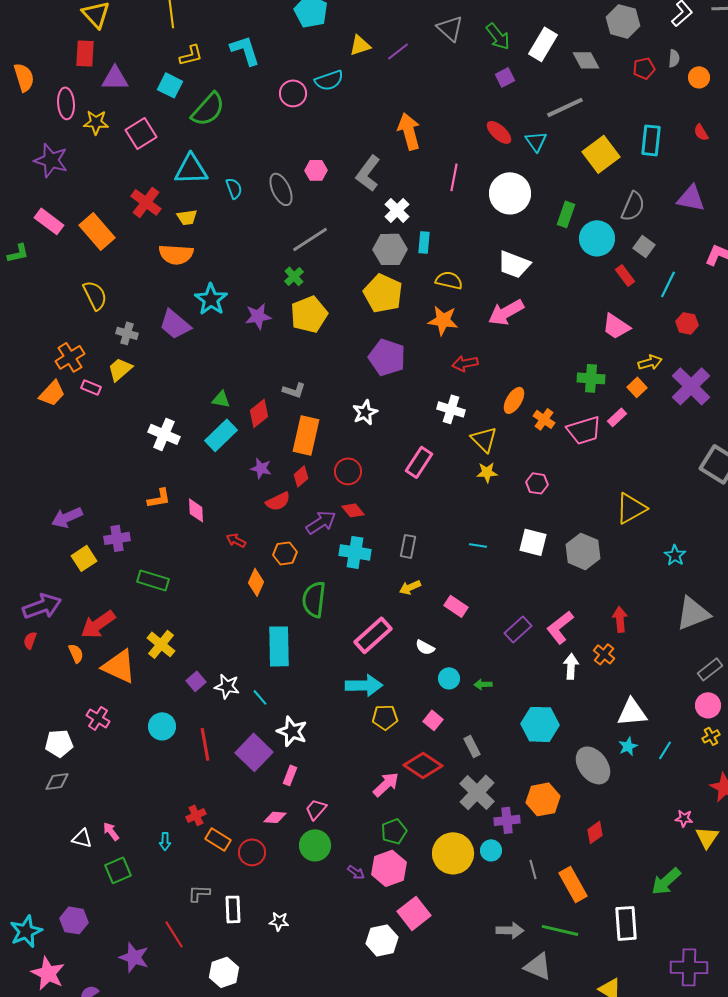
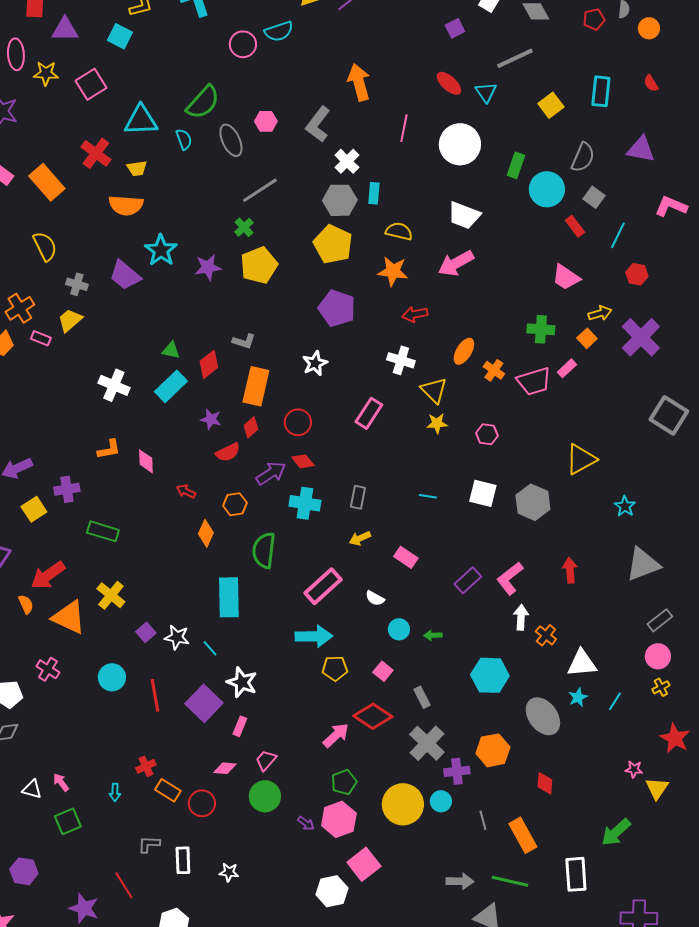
green semicircle: (208, 109) -> (203, 102), moved
yellow square: (601, 154) -> (551, 105), size x0.7
orange cross: (604, 654) -> (546, 635), moved
red diamond: (595, 832) -> (545, 783), turned -50

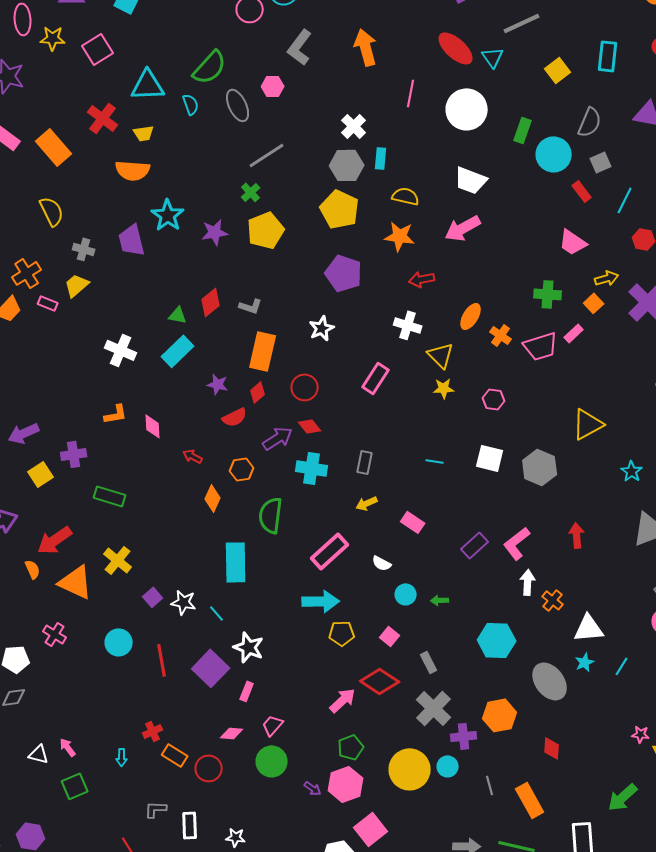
red ellipse: (449, 83) -> (456, 48), size x1.4
gray L-shape: (318, 124) -> (300, 47), moved
gray square: (594, 197) -> (601, 162), turned 30
purple trapezoid: (125, 275) -> (132, 240), turned 36
red diamond: (209, 364) -> (211, 302), moved

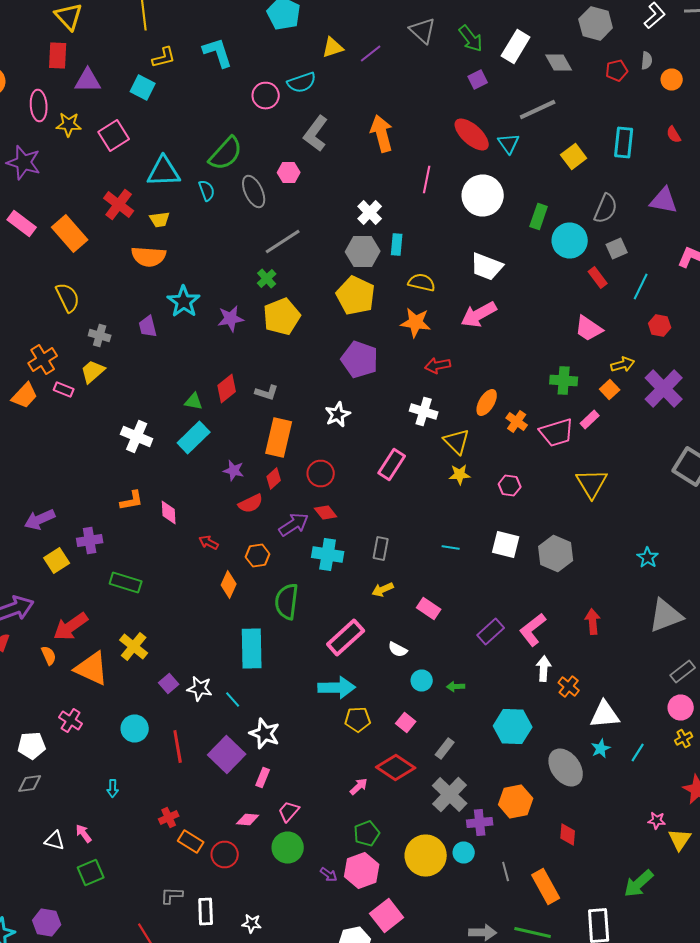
purple trapezoid: (132, 240) -> (148, 326), size x0.7
yellow triangle: (588, 424) -> (592, 484), moved, turned -32
gray rectangle: (429, 662) -> (445, 748), turned 65
pink arrow: (343, 700) -> (359, 786), size x0.7
cyan arrow: (122, 757) -> (113, 788), moved

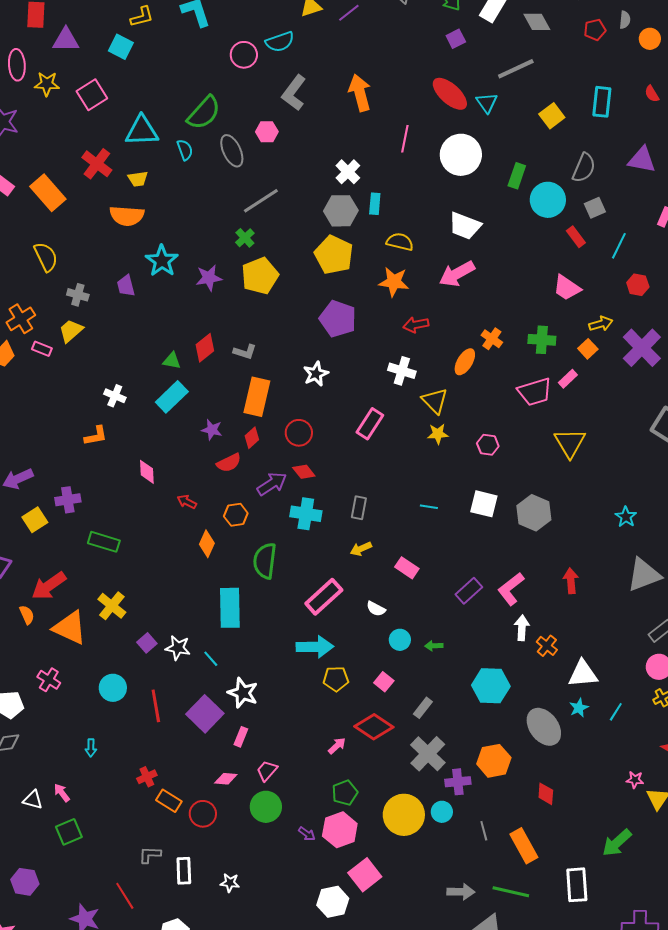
orange cross: (517, 422) -> (492, 339), moved
white cross: (137, 436) -> (115, 396), size x0.7
orange L-shape: (132, 500) -> (96, 436), moved

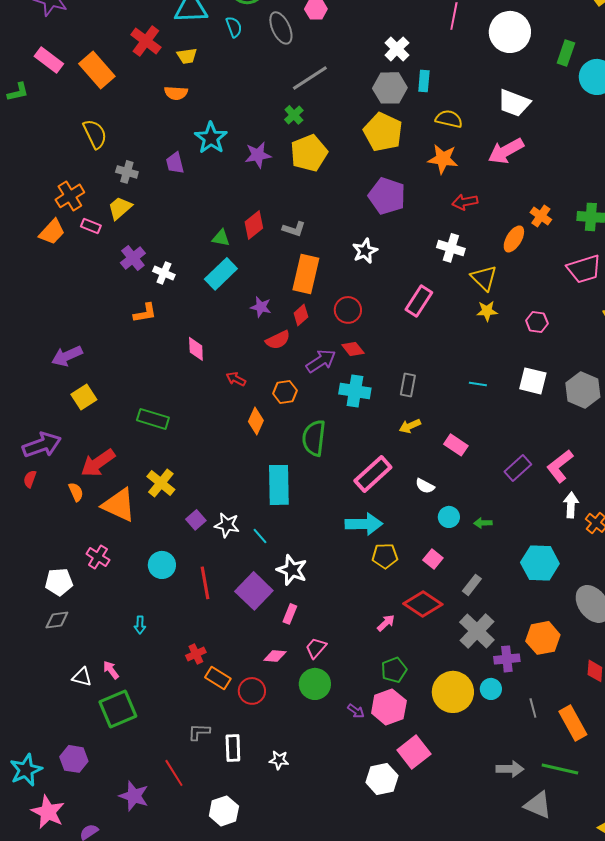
orange semicircle: (127, 216) -> (176, 93), size x0.7
purple cross: (68, 500) -> (133, 258), moved, turned -30
green square: (69, 832) -> (118, 709), size x1.4

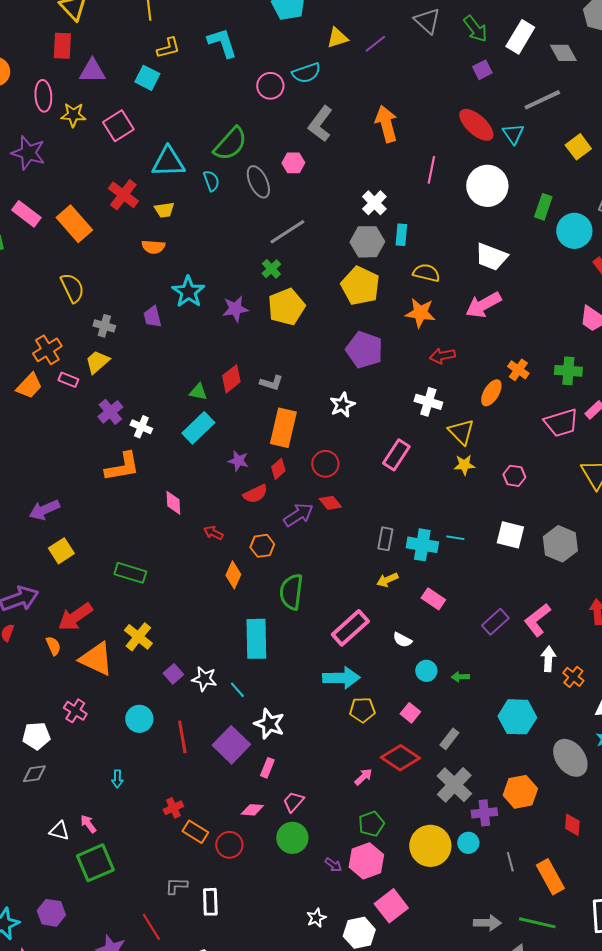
orange L-shape: (145, 313) -> (122, 467), size x1.5
cyan cross: (355, 391) -> (422, 545), moved
white star: (279, 760) -> (316, 918), moved, turned -30

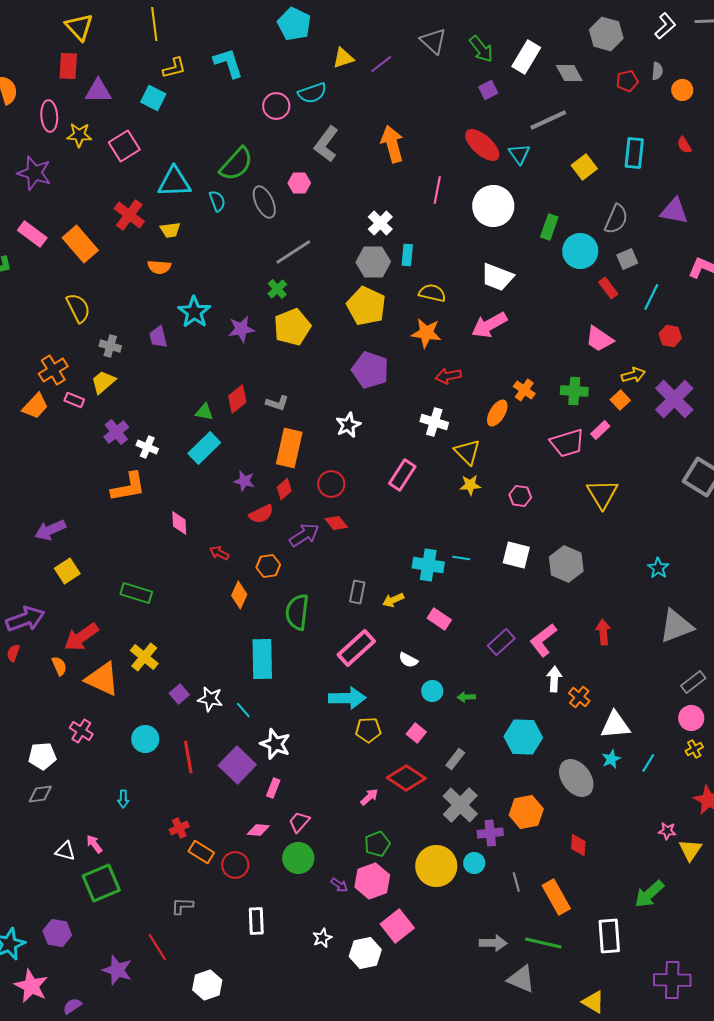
gray rectangle: (385, 539) -> (357, 592), moved
white rectangle: (210, 902) -> (256, 921), moved

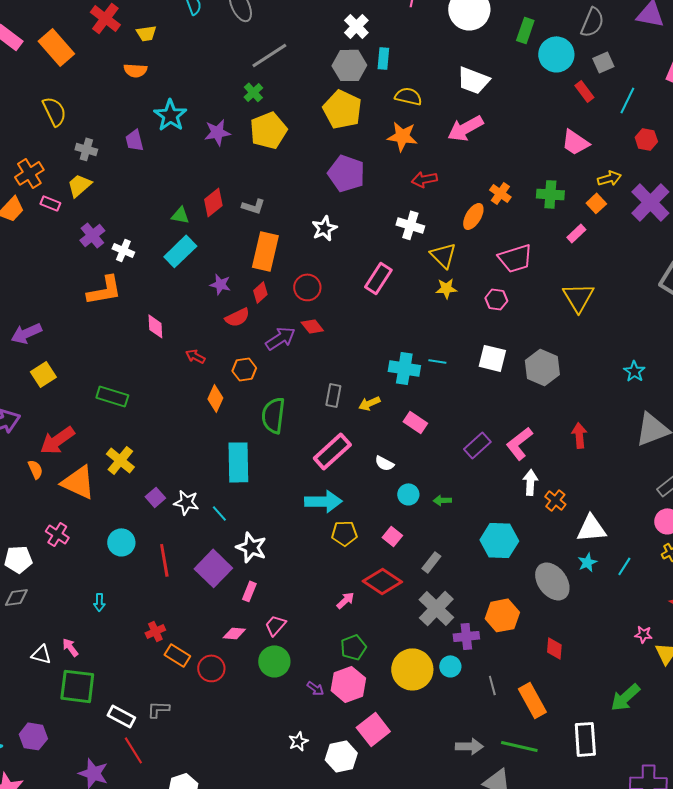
pink trapezoid: (567, 443) -> (515, 258), moved
green square: (101, 883) -> (77, 686), turned 30
white rectangle: (256, 921) -> (121, 716), moved, turned -60

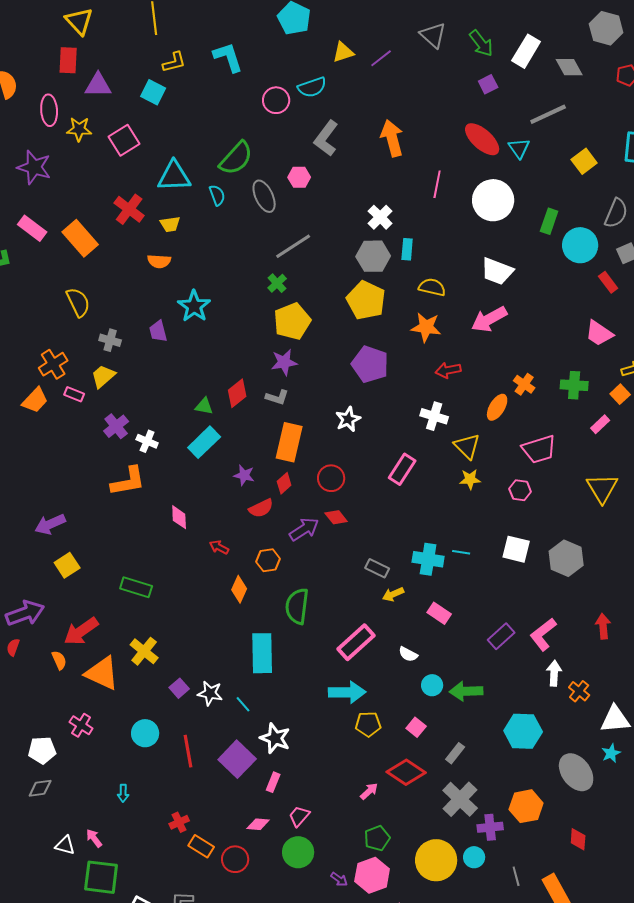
purple star: (217, 132) -> (284, 362), moved
gray rectangle: (333, 395) -> (377, 568), moved, turned -75
green arrow: (442, 500) -> (466, 691), size x1.8

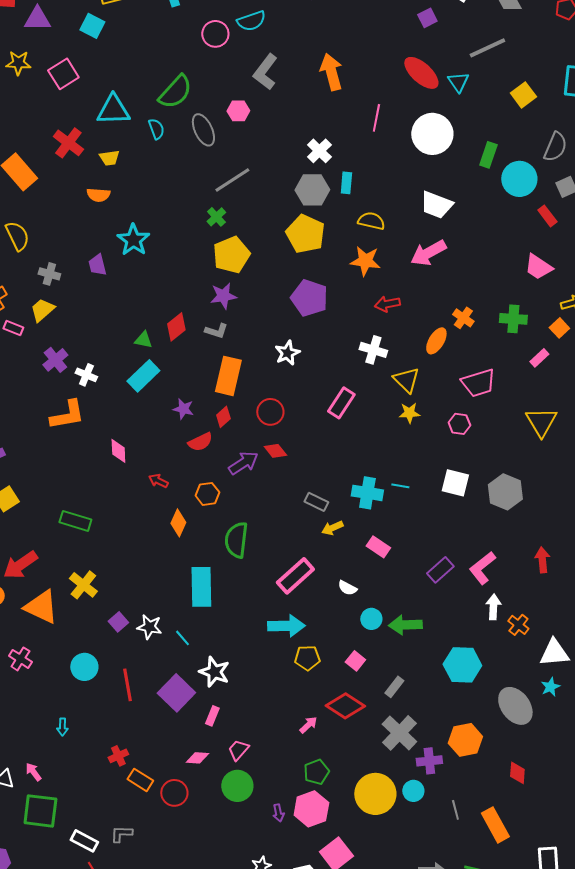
purple arrow: (339, 879) -> (278, 813), turned 42

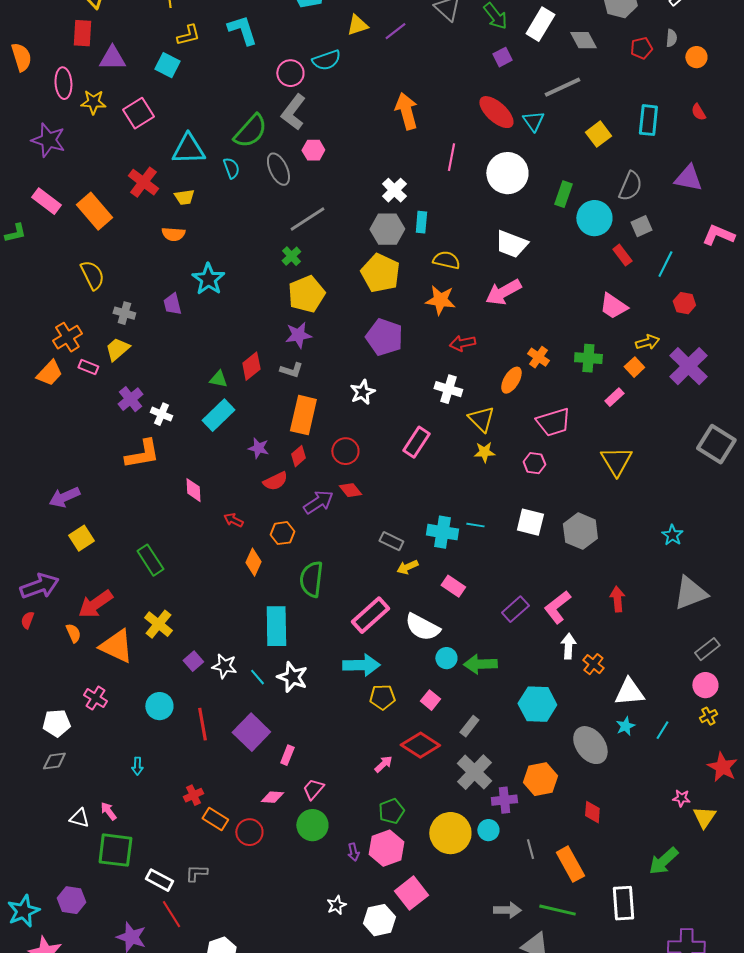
gray L-shape: (265, 72) -> (293, 112), moved
green rectangle: (75, 521) -> (150, 560), turned 40
white semicircle: (347, 588) -> (422, 627), size x1.8
white star: (214, 672) -> (292, 677), moved

